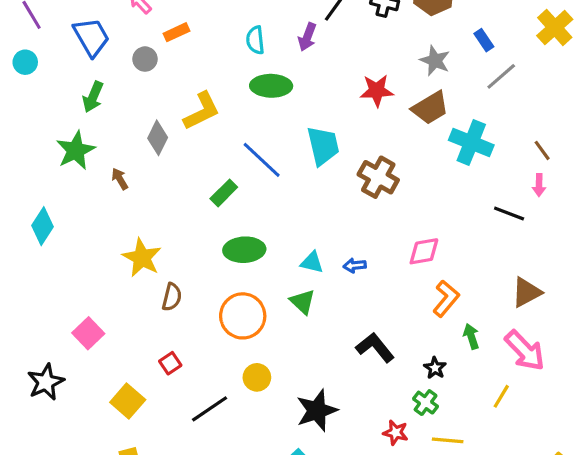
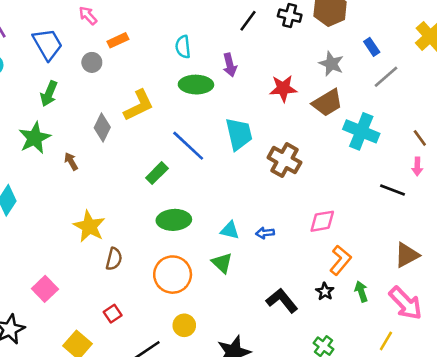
purple arrow: (307, 37) -> (230, 65), moved, turned -35
black star: (435, 368) -> (325, 291), moved

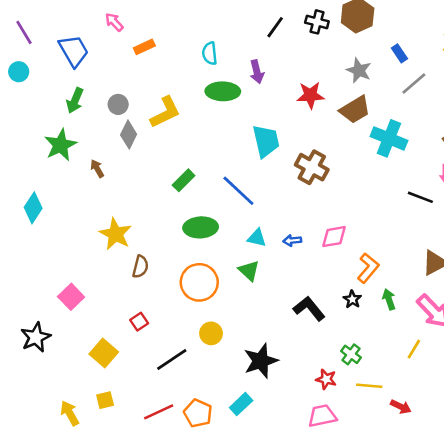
gray circle: (92, 62) -> (118, 104), moved
blue line: (188, 146) -> (238, 191), moved
pink diamond: (322, 221) -> (334, 237), moved

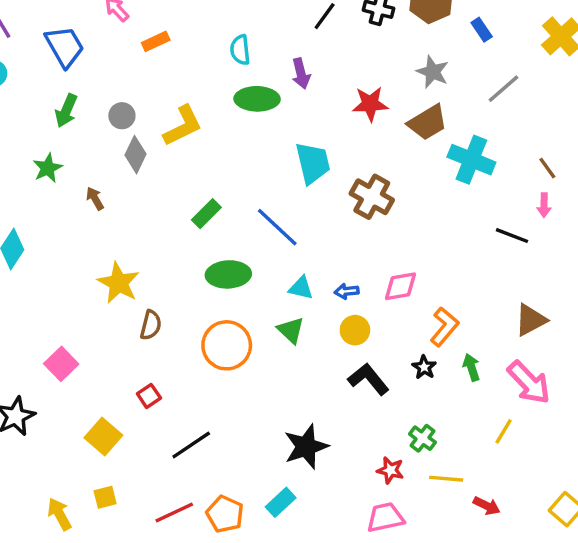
blue rectangle: (399, 53) -> (482, 30), moved
green star: (61, 145) -> (48, 168), size x0.7
yellow circle: (211, 333) -> (355, 330), moved

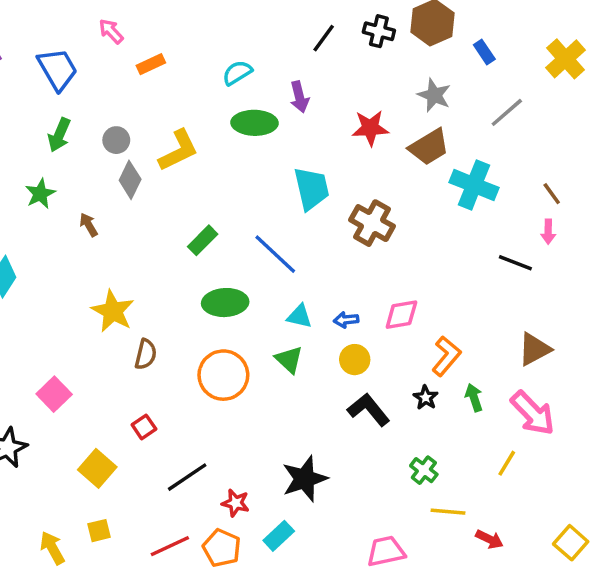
cyan semicircle: (240, 50) -> (237, 73), turned 64
red star: (390, 470) -> (235, 503), moved

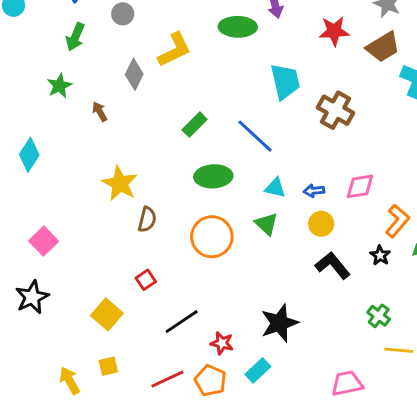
gray circle: (116, 140) -> (123, 14), moved
pink square: (54, 394) -> (44, 241), moved

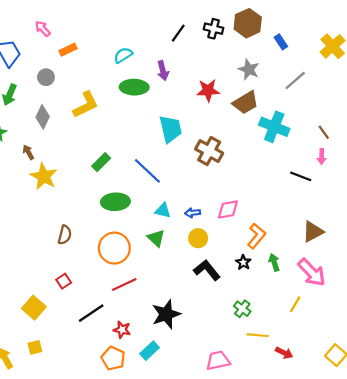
gray diamond: (134, 74) -> (43, 117), moved
yellow star: (120, 184) -> (44, 176), moved
red line: (167, 379) -> (124, 284), moved

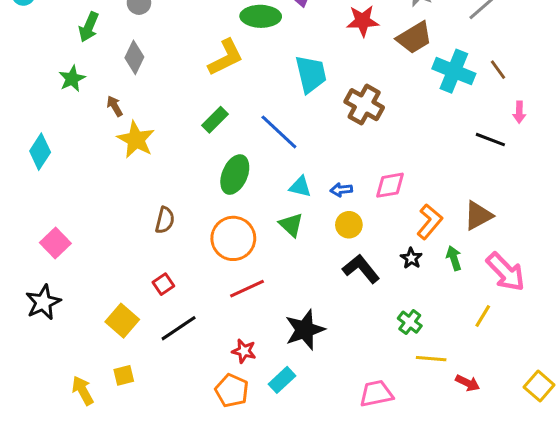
yellow L-shape: (86, 105) -> (226, 57), moved
brown line: (324, 132) -> (498, 70), moved
green ellipse: (115, 202) -> (235, 175), turned -64
brown triangle: (313, 232) -> (478, 216), moved
black line: (91, 313) -> (179, 328), moved

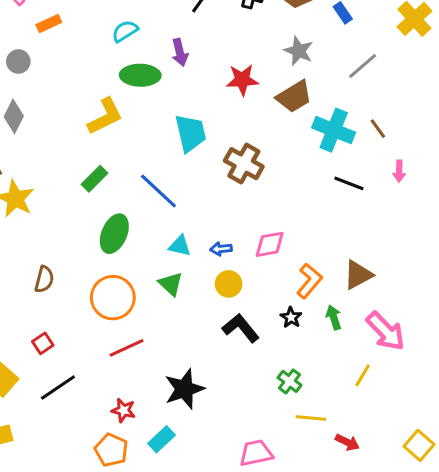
black line: (490, 140) -> (349, 183), moved

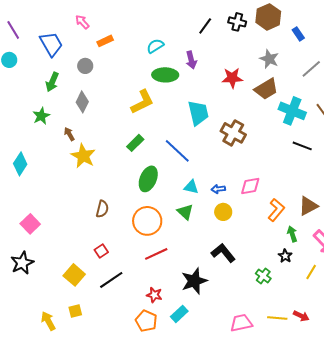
black star: (291, 317) -> (285, 256), moved
black L-shape: (241, 328) -> (223, 253), moved
yellow line: (311, 418) -> (277, 318), moved

